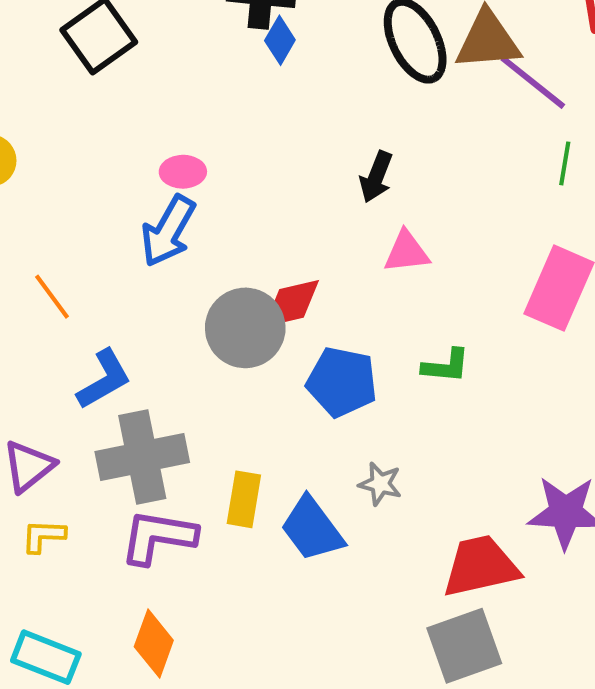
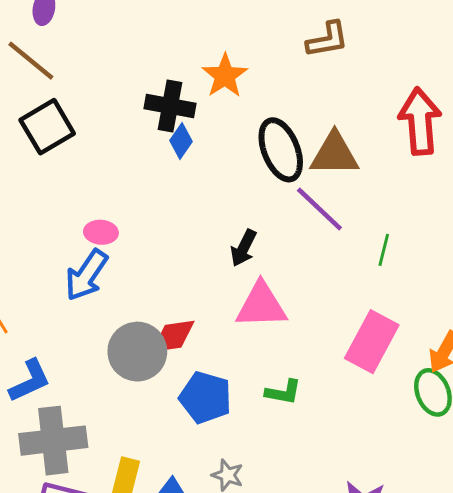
purple line: (533, 82) -> (319, 209), moved
pink triangle: (407, 252) -> (261, 305), size x1.5

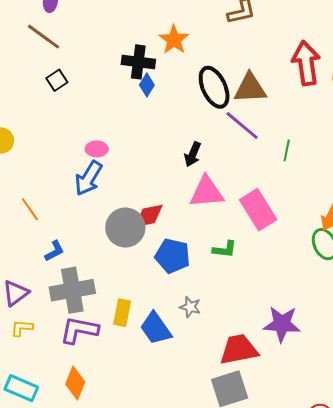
black square: (47, 127) -> (57, 80), size x0.6
pink rectangle: (372, 342) -> (258, 210), moved, turned -57
blue L-shape: (30, 381) -> (54, 251), size x0.7

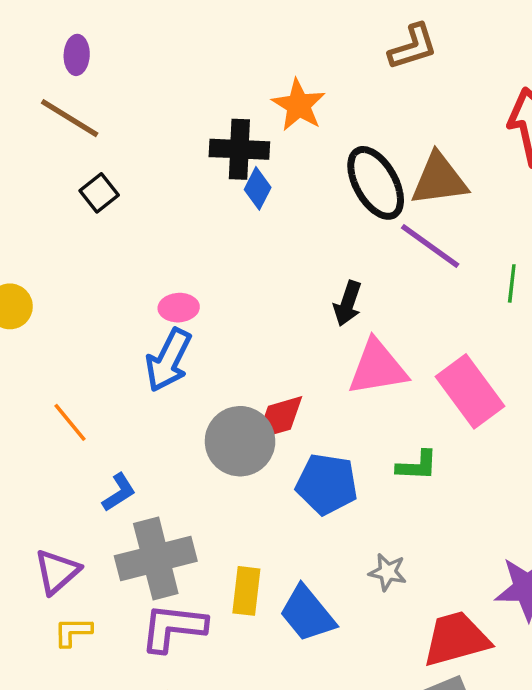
gray star: (190, 307) -> (388, 572), moved

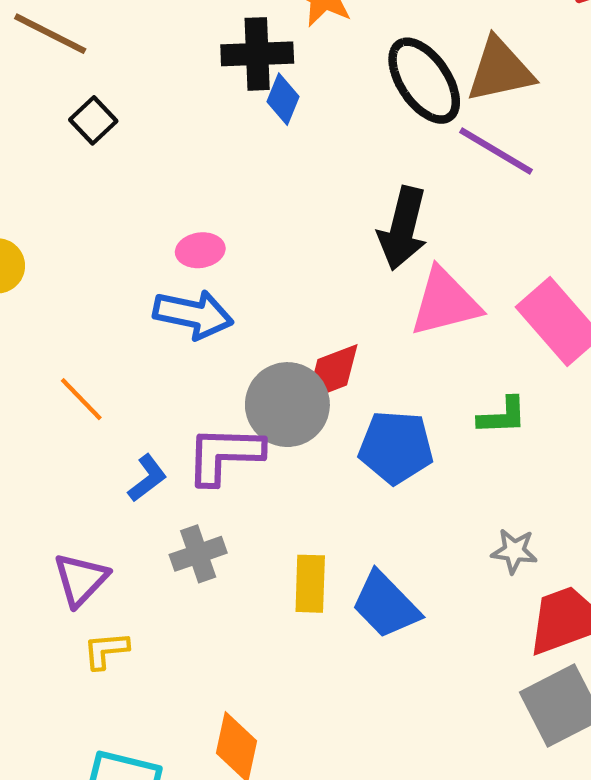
black arrow: (348, 304) -> (403, 228), size x1.5
blue arrow: (168, 360) -> (193, 314), turned -100
gray cross: (156, 558) -> (198, 554), size x0.6
gray star: (388, 572) -> (514, 551), moved
purple L-shape: (173, 628) -> (224, 455), moved

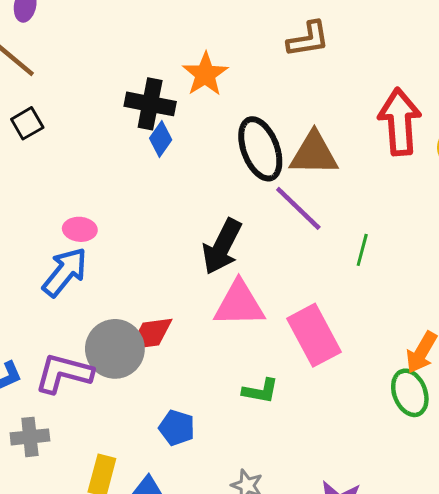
blue arrow: (193, 314) -> (65, 272), turned -76
blue pentagon: (396, 447) -> (177, 428), moved, size x0.7

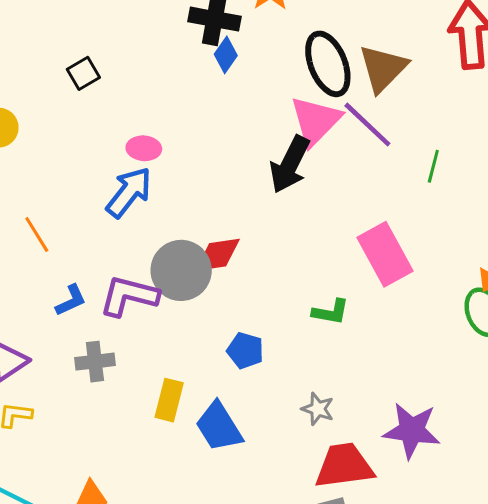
black square: (27, 123) -> (83, 73), moved
brown triangle: (314, 154) -> (383, 68), turned -46
pink triangle: (239, 304) -> (315, 121), moved, turned -44

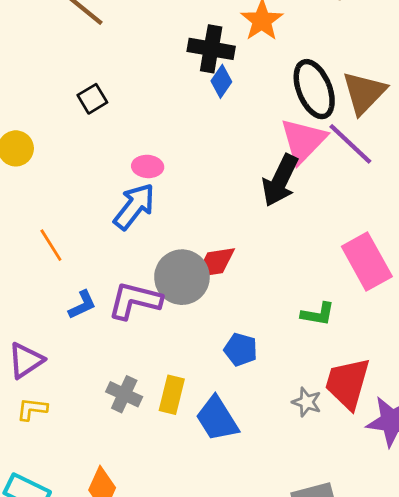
gray cross: (95, 362) -> (124, 394), moved, turned 32
red trapezoid: (344, 466) -> (348, 383), moved, turned -66

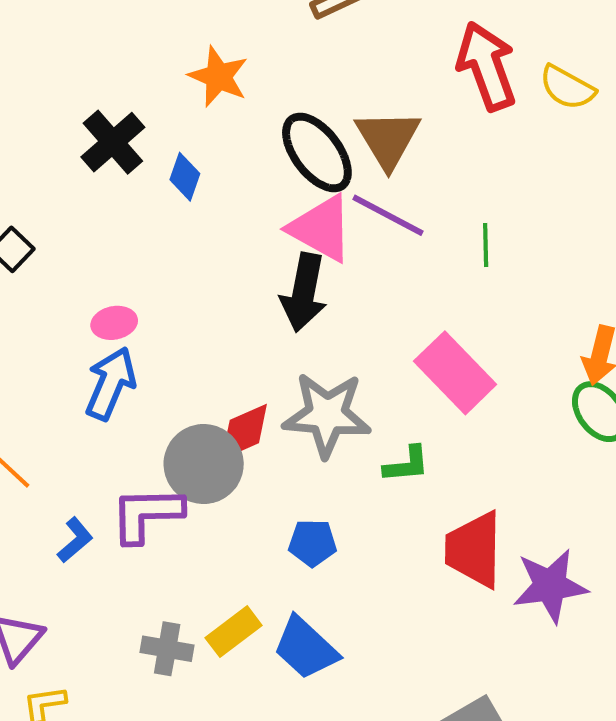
black cross: (211, 49) -> (113, 142), moved, turned -36
pink triangle: (303, 141) -> (321, 228), turned -30
yellow rectangle: (172, 395) -> (234, 632), turned 54
gray star: (307, 402) -> (327, 415), moved, size x2.0

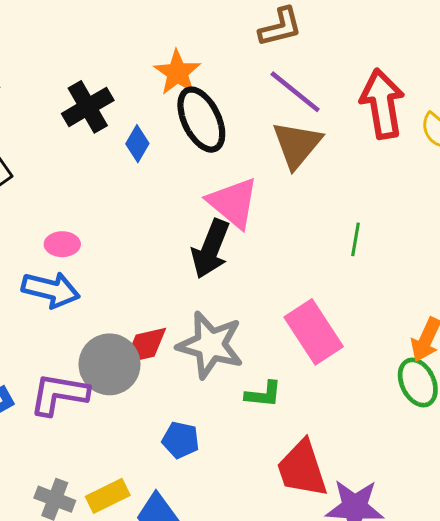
black ellipse: (317, 152) -> (201, 120), moved
purple line: (388, 215) -> (295, 92), moved
blue arrow: (111, 384) -> (51, 290), turned 70
red trapezoid: (474, 550) -> (302, 469), turned -30

